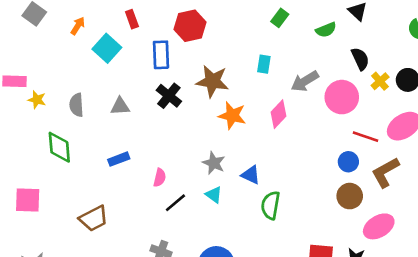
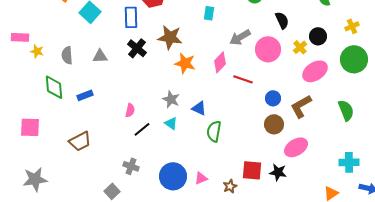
cyan rectangle: (264, 64) -> (209, 13), moved
yellow cross: (380, 81) -> (300, 47), moved
red line: (366, 137) -> (243, 79), moved
blue rectangle: (119, 159) -> (85, 95), moved

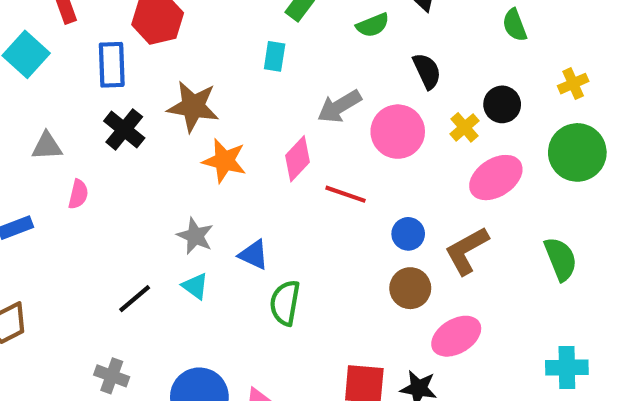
pink semicircle: (130, 110) -> (78, 194), moved

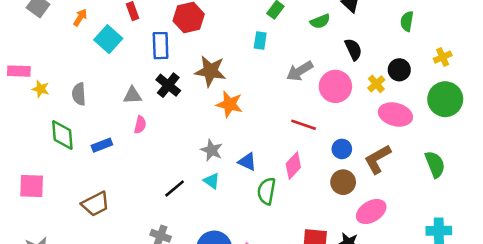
green semicircle: (515, 25) -> (407, 21), turned 30
gray triangle: (47, 146) -> (132, 95), moved
pink diamond: (298, 159) -> (293, 166), moved
pink ellipse: (496, 178) -> (395, 114), turned 48

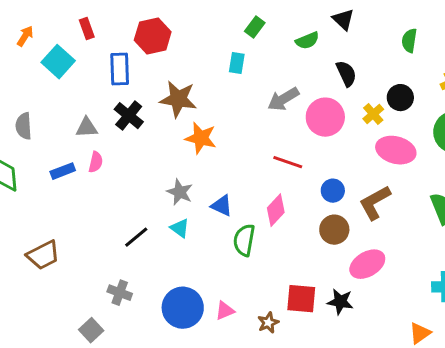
blue rectangle: (102, 145) -> (63, 171), moved

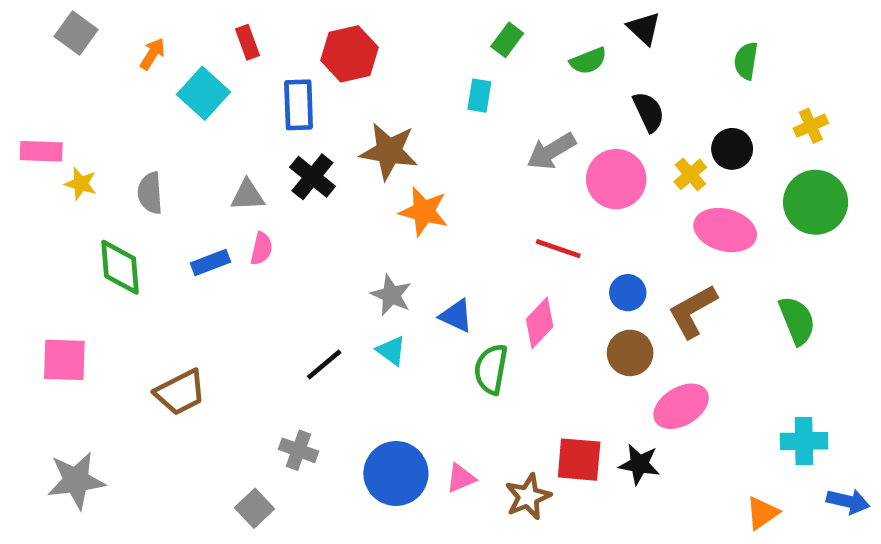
brown star: (268, 323) -> (528, 497), size x1.4

